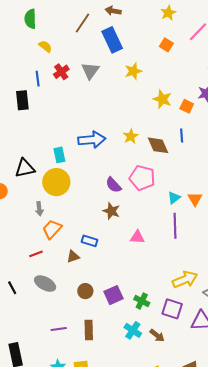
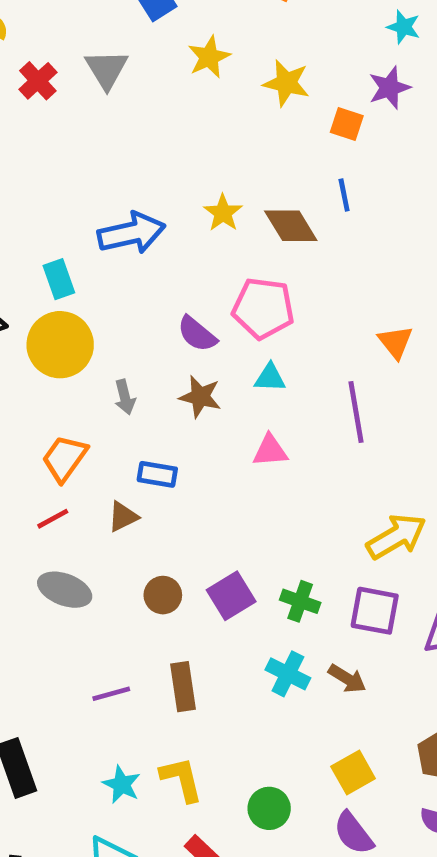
yellow star: (162, 99) -> (286, 83), moved
cyan triangle: (174, 198) -> (270, 378), moved, turned 48
gray arrow: (39, 209) -> (125, 397), moved
red line: (36, 254) -> (53, 519), moved

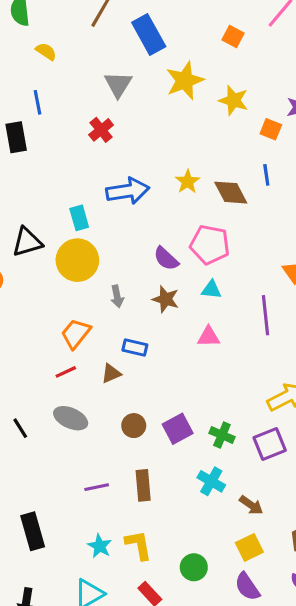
yellow star: (209, 57) -> (185, 81), size x1.4
red cross: (38, 81) -> (101, 130), moved
purple square: (375, 611) -> (270, 444), turned -36
brown arrow: (347, 679) -> (251, 505), moved

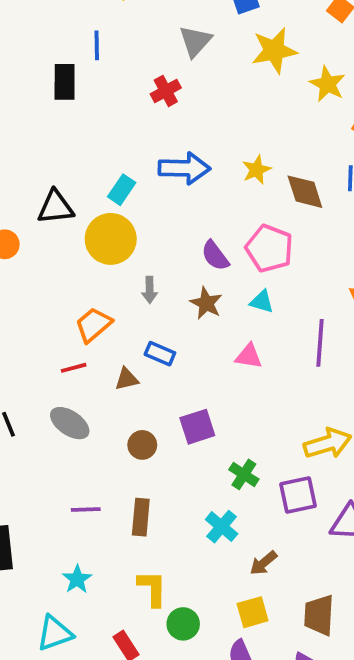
cyan rectangle: (79, 218) -> (122, 190), turned 40
purple square: (178, 429) -> (197, 427), moved
brown arrow: (251, 505) -> (263, 563), turned 95
yellow L-shape: (138, 545) -> (152, 588), moved

